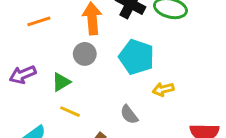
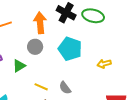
yellow arrow: (163, 89) -> (104, 64), moved
yellow line: (70, 112) -> (41, 87), moved

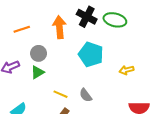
gray circle: (35, 47) -> (39, 53), moved

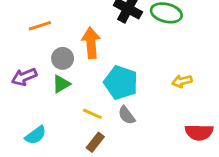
orange arrow: (59, 27) -> (91, 43), moved
cyan pentagon: (91, 54) -> (121, 83), moved

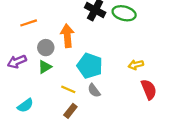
red semicircle: (199, 132) -> (149, 89), moved, turned -114

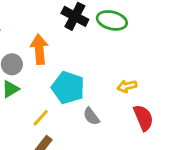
yellow line: (68, 89) -> (41, 118), turned -72
gray semicircle: (94, 90) -> (91, 116), moved

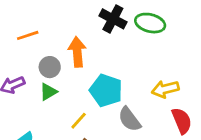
yellow arrow: (127, 86) -> (165, 89), size x1.4
gray semicircle: (91, 116) -> (129, 119), size x1.4

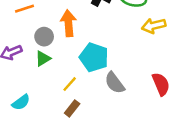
yellow arrow: (165, 89) -> (154, 26), moved

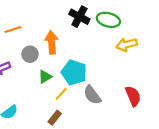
green triangle: (43, 59) -> (45, 77), moved
yellow line: (70, 84) -> (61, 94), moved

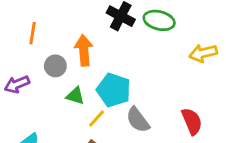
orange line: (13, 30) -> (33, 33), turned -63
yellow arrow: (127, 45) -> (203, 53), moved
green triangle: (45, 77) -> (75, 96), turned 48

